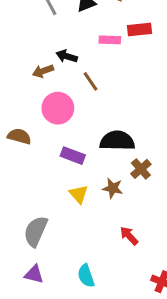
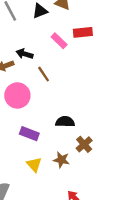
pink rectangle: (110, 40) -> (59, 41), turned 42
black semicircle: (117, 141) -> (65, 122), size x0.7

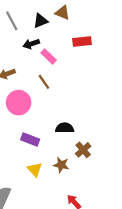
pink rectangle: (59, 41) -> (49, 56), moved
black arrow: (25, 54) -> (31, 44), moved, turned -35

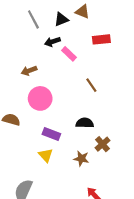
brown line: (44, 82) -> (91, 85), moved
yellow triangle: (35, 169) -> (46, 155), moved

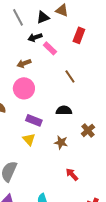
red rectangle: (101, 39) -> (79, 35), turned -63
brown arrow: (29, 71) -> (24, 63), moved
brown cross: (102, 144) -> (88, 130), moved

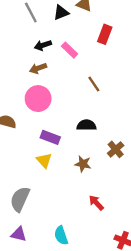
black arrow: (35, 37) -> (43, 45), moved

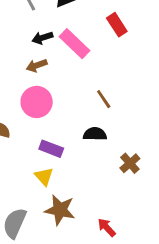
red rectangle: (105, 34) -> (117, 25), turned -54
pink rectangle: (70, 50) -> (74, 44), size x1.5
brown line: (94, 84) -> (104, 99), moved
brown star: (83, 164) -> (60, 210), moved, size x1.5

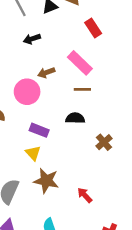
pink rectangle: (74, 44) -> (80, 63), moved
brown arrow: (37, 66) -> (46, 72), moved
brown line: (104, 99) -> (82, 89), turned -56

